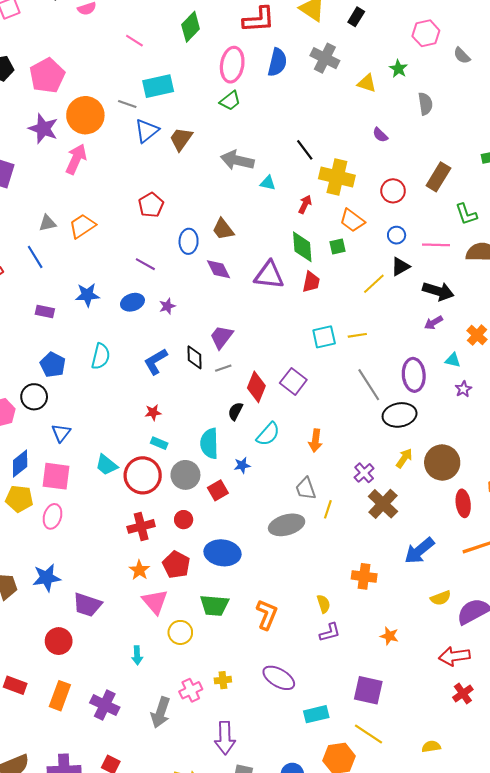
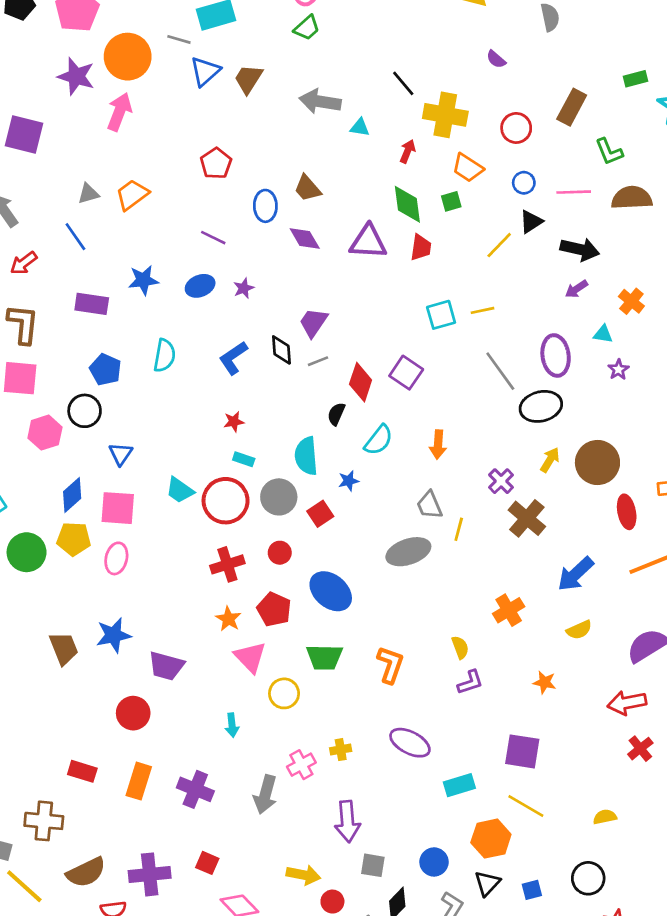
purple rectangle: (45, 311) -> (92, 304), size x1.4
blue ellipse: (222, 553) -> (331, 591), turned 36
orange cross: (364, 576) -> (509, 610), turned -35
yellow semicircle: (441, 598) -> (579, 630), moved

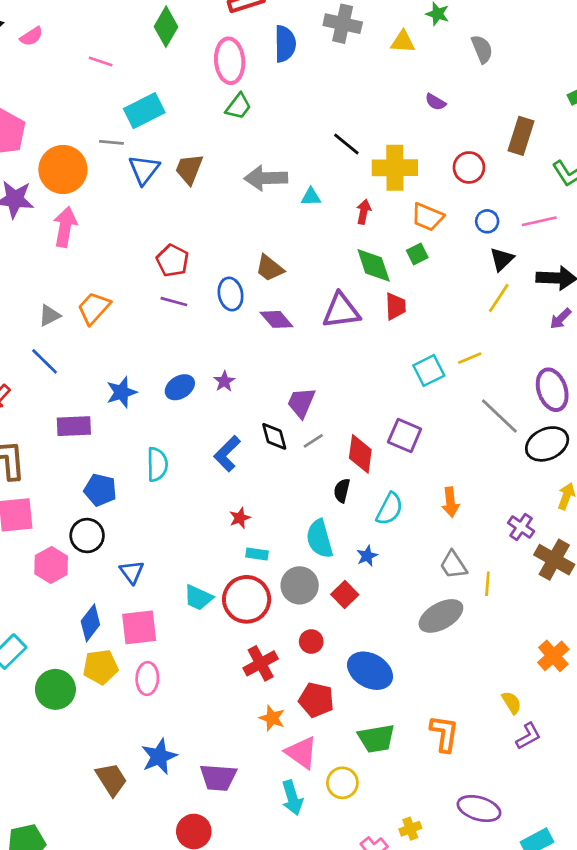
purple line: (213, 238) -> (174, 302), moved
yellow line: (499, 245) -> (499, 298), moved
cyan arrow: (232, 725) -> (292, 798), moved, size x1.4

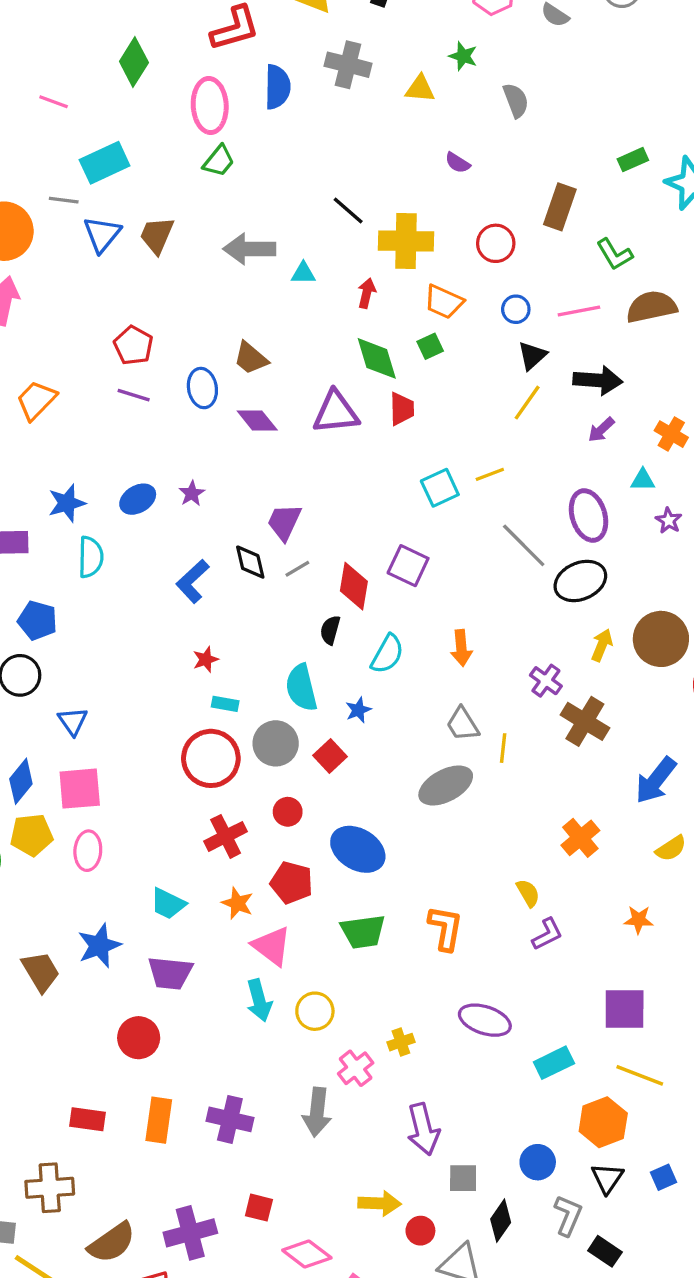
cyan semicircle: (157, 464) -> (91, 557), moved
cyan trapezoid: (198, 598) -> (168, 904), moved
yellow circle: (342, 783) -> (315, 1011), moved

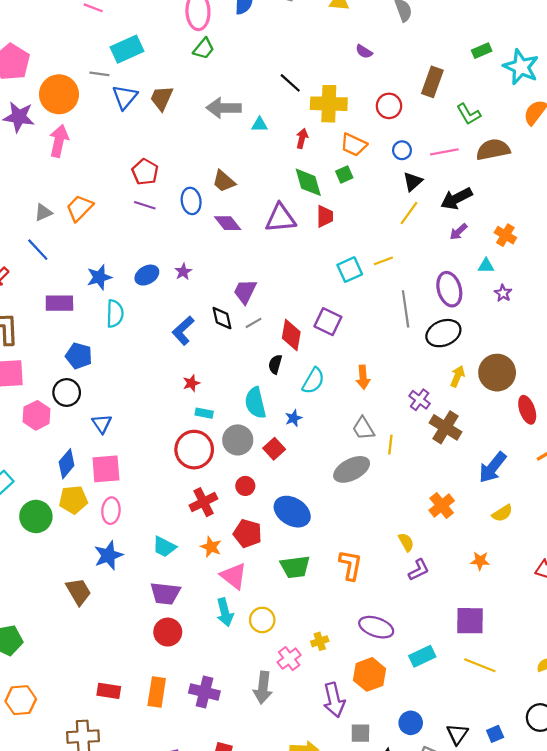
black arrow: (598, 380) -> (456, 199), turned 148
gray line: (524, 545) -> (406, 309), turned 36
blue star: (99, 946) -> (108, 555), moved
red circle: (139, 1038) -> (168, 632), moved
orange hexagon: (603, 1122) -> (369, 674), moved

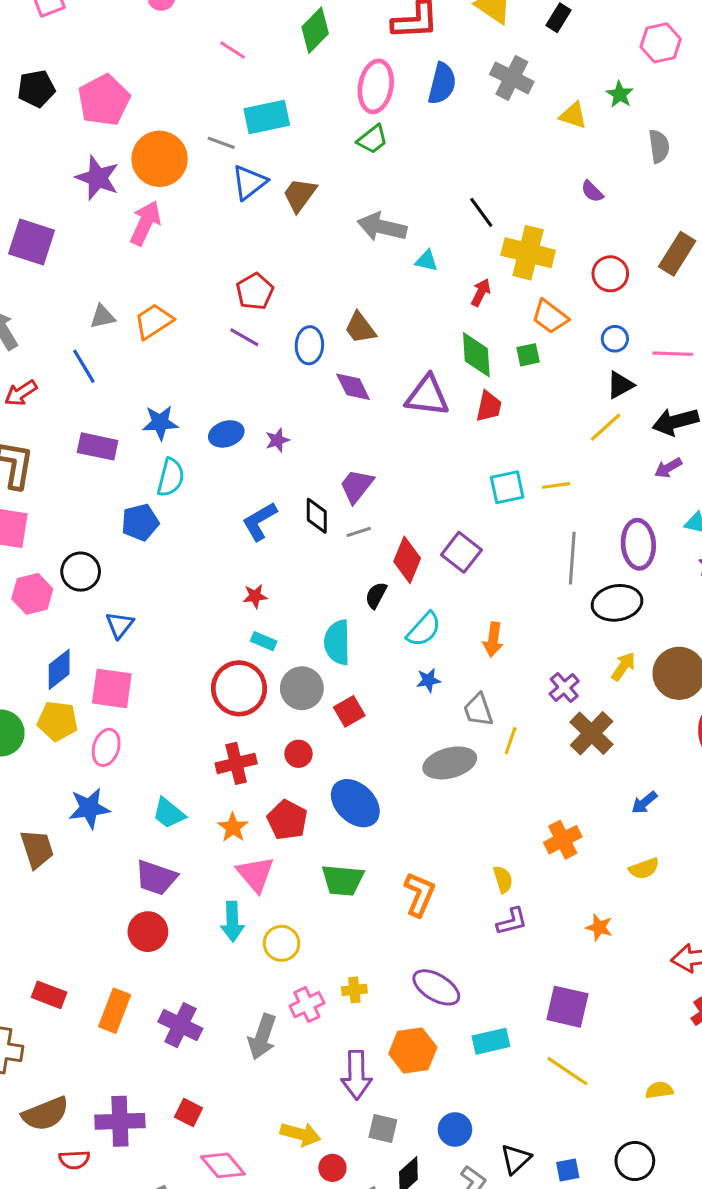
blue pentagon: (79, 356) -> (140, 522), moved, turned 30
blue star: (293, 418) -> (428, 680), moved
blue arrow: (493, 467) -> (644, 803), size x0.6

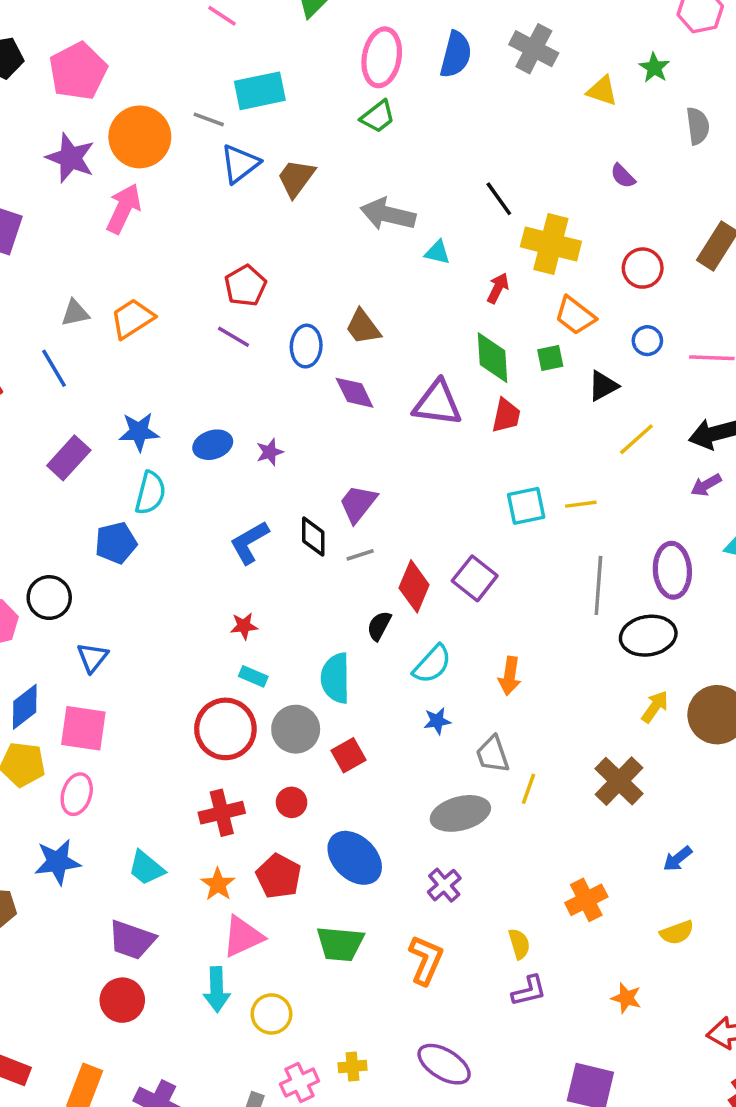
black triangle: (620, 385) -> (603, 386), moved
purple rectangle: (98, 446) -> (69, 458), turned -60
purple cross: (564, 687) -> (444, 885), moved
pink triangle: (255, 874) -> (243, 937), turned 45

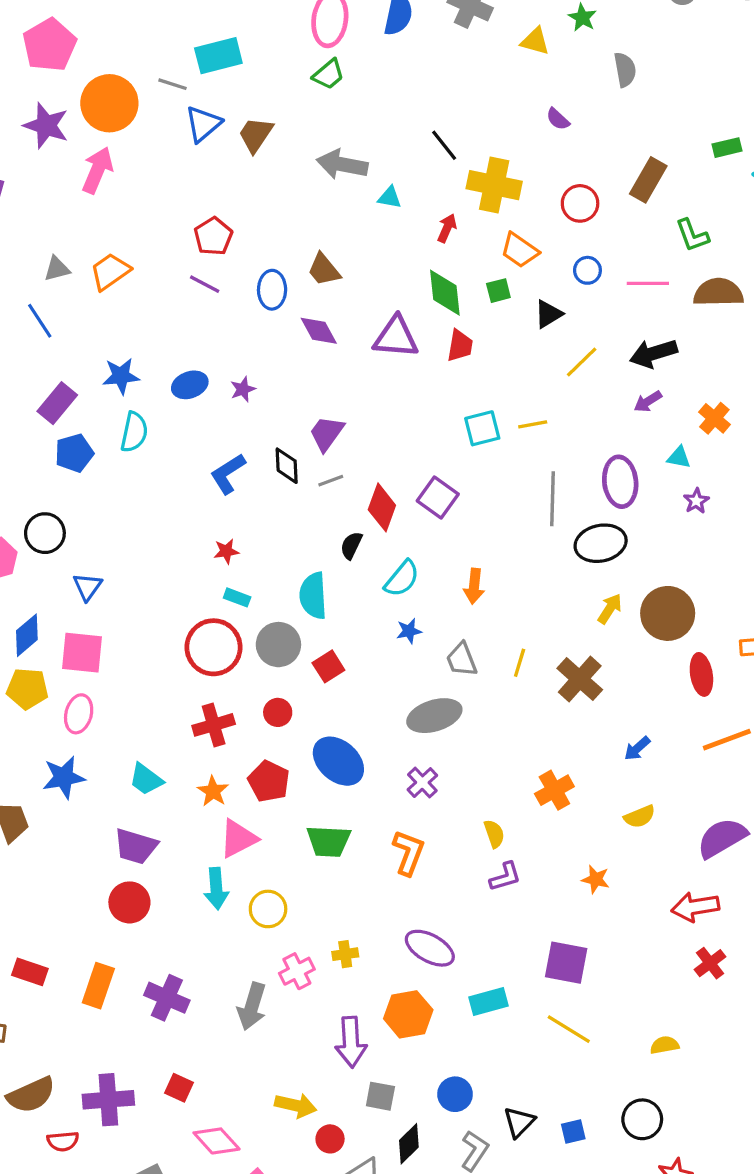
blue pentagon: (116, 543) -> (74, 453), moved
yellow line: (529, 789) -> (520, 663), moved

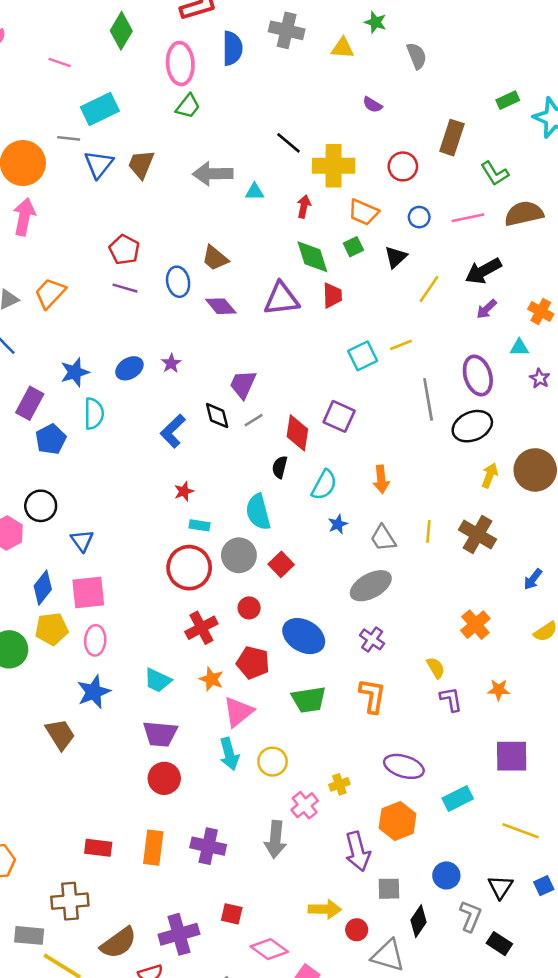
purple L-shape: (505, 877) -> (451, 699), turned -72
orange star: (596, 879) -> (499, 690), moved
yellow line: (569, 1029) -> (521, 831), moved

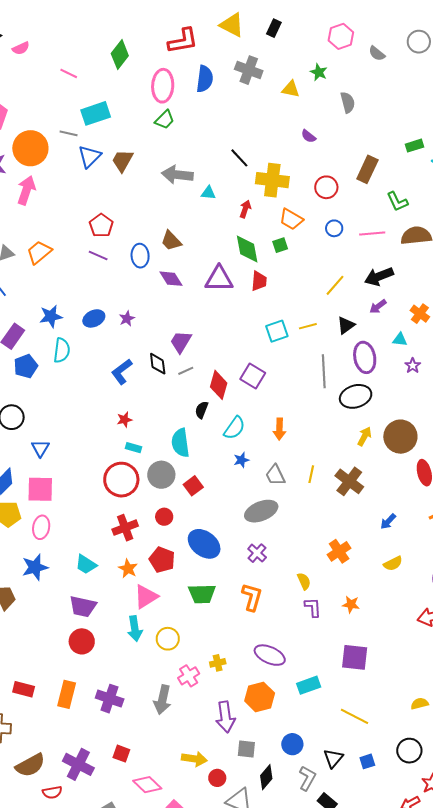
black triangle: (396, 257) -> (346, 325), moved
purple cross: (179, 934) -> (78, 764), turned 36

